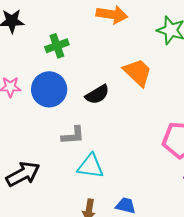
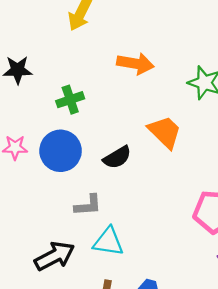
black arrow: (23, 174) -> (55, 256), moved

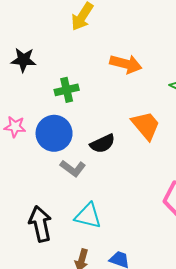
gray L-shape: (88, 205) -> (73, 168), moved, turned 35
black arrow: (55, 256) -> (40, 224), turned -80

